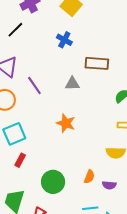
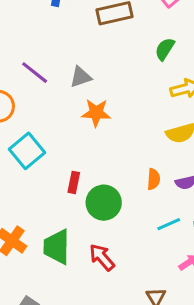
gray triangle: (72, 84) -> (81, 77), moved
red rectangle: (20, 160) -> (74, 182), moved

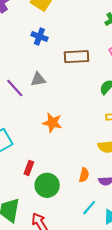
gray triangle: (81, 77) -> (38, 79), moved
cyan line: (169, 224) -> (89, 208), turned -35

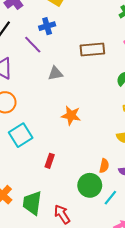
blue cross: (39, 37) -> (47, 26), moved, turned -35
purple line: (15, 88) -> (33, 45), moved
green circle: (47, 185) -> (90, 185), moved

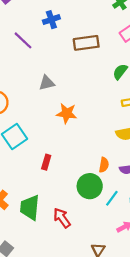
blue cross: (47, 26) -> (51, 20), moved
gray triangle: (55, 73) -> (47, 83), moved

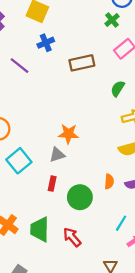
gray triangle: (47, 83) -> (57, 155), moved
green circle: (90, 186) -> (80, 197), moved
cyan line: (112, 198) -> (121, 223), moved

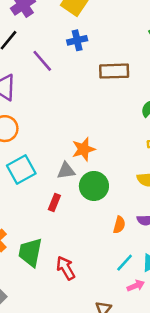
orange star: (68, 134) -> (84, 149), turned -30
orange semicircle: (109, 182) -> (119, 225), moved
green circle: (80, 197) -> (94, 186), moved

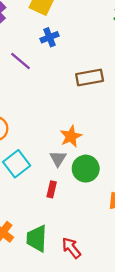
brown rectangle: (114, 71) -> (90, 78), moved
gray triangle: (66, 171) -> (58, 159), turned -42

